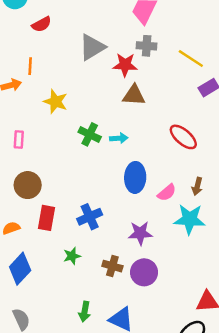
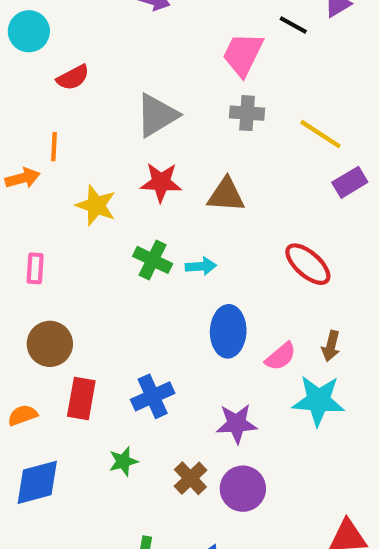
red star: (125, 65) -> (161, 182), moved
brown cross: (112, 266) -> (190, 478), turned 30
blue diamond: (20, 269) -> (37, 482), turned 32

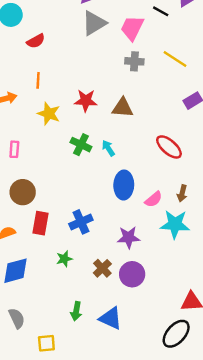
gray triangle: (157, 115) -> (94, 23), moved
yellow line: (320, 134) -> (175, 59), moved
orange line: (54, 147) -> (38, 80), moved
cyan arrow: (201, 266) -> (108, 148), turned -119

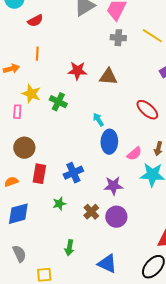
yellow star: (49, 114) -> (31, 94), moved
green cross: (81, 145) -> (58, 102), moved
cyan arrow: (108, 148) -> (98, 120), moved
blue triangle: (111, 318) -> (107, 264), moved

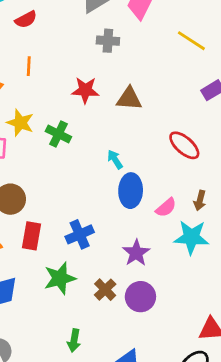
gray cross: (118, 38) -> (108, 41), moved
purple star: (113, 186) -> (136, 253), turned -30
green star: (59, 204) -> (60, 278), size x1.6

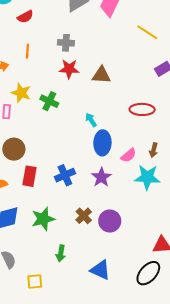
gray cross: (108, 41) -> (66, 43), moved
red ellipse: (184, 145) -> (142, 109), turned -40
purple star: (136, 253) -> (101, 177), moved
green star: (60, 278) -> (43, 219), moved

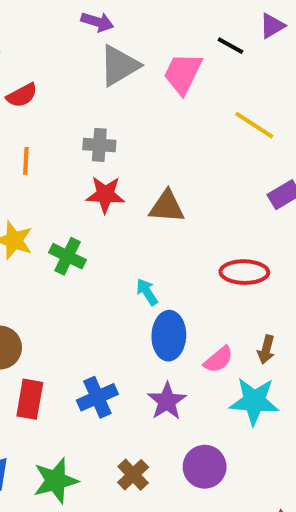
purple circle: (110, 221) -> (205, 467), moved

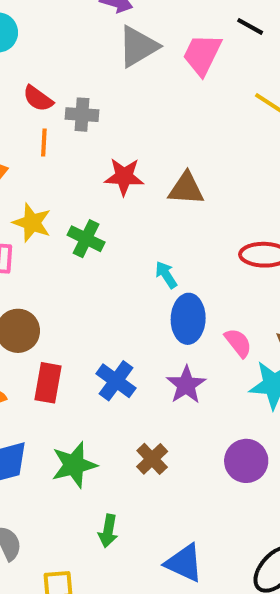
red semicircle: (22, 95) -> (38, 99), moved, turned 64
gray cross: (99, 145) -> (82, 115), moved
pink semicircle: (219, 359) -> (238, 343), turned -88
blue cross: (97, 397) -> (116, 381), turned -30
purple circle: (205, 467) -> (246, 461), moved

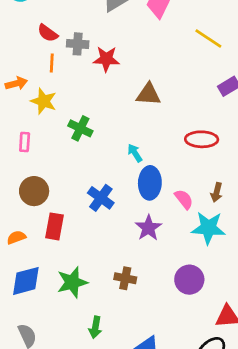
red star: (124, 177) -> (106, 59), moved
yellow star: (32, 223) -> (44, 101), moved
blue cross: (116, 381) -> (101, 198), moved
brown cross: (152, 459) -> (125, 278), turned -35

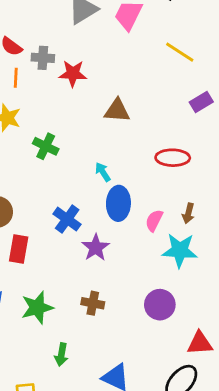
pink semicircle: (184, 199) -> (154, 220), turned -115
purple star: (148, 228) -> (96, 248), moved

